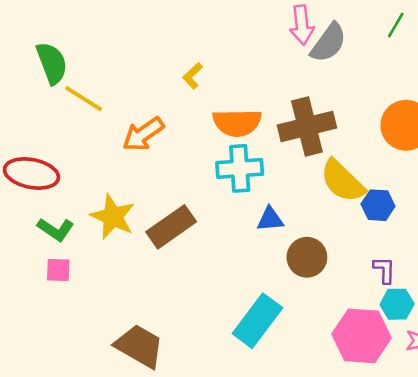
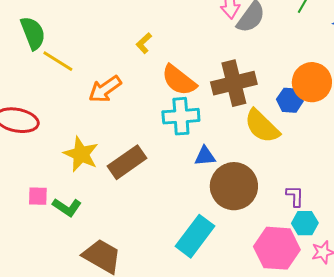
orange semicircle: (237, 123) -> (179, 80), turned 39
blue hexagon: (378, 205) -> (290, 100), moved
green L-shape: (56, 229) -> (67, 207), moved
brown circle: (307, 257) -> (234, 186), size x1.5

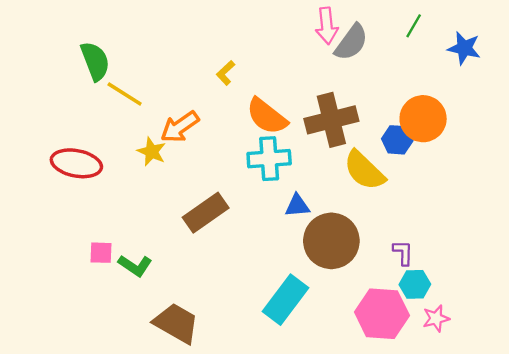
yellow star: (81, 154) -> (152, 152), moved, size x0.7

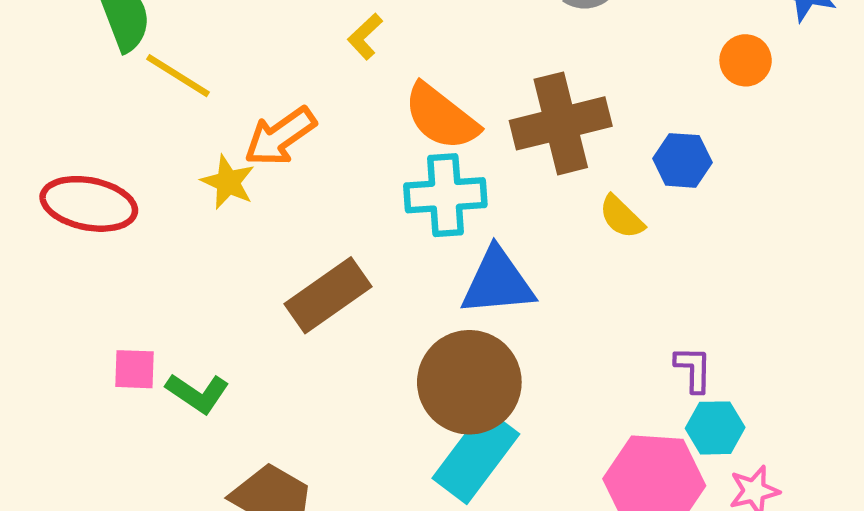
orange circle: (423, 119) -> (746, 60), moved, size x0.6
yellow semicircle: (364, 170) -> (622, 217), size x0.6
blue triangle: (297, 206) -> (498, 282), size x1.6
brown circle: (331, 241) -> (469, 382), moved

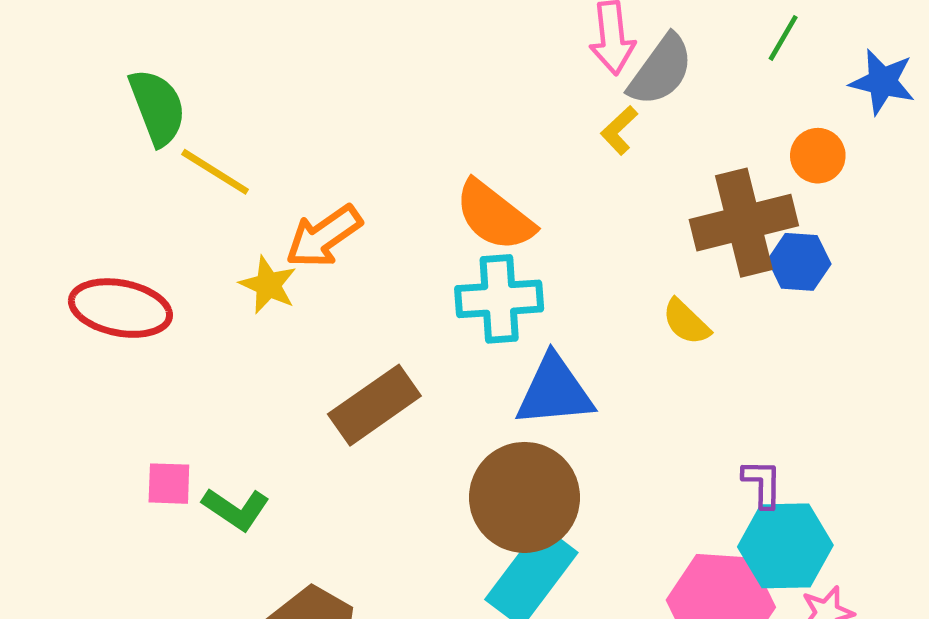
yellow L-shape: (365, 36) -> (619, 130), moved
brown cross: (561, 123) -> (744, 223), moved
blue hexagon: (682, 160) -> (799, 262), moved
cyan hexagon: (715, 428) -> (785, 546), size x1.5

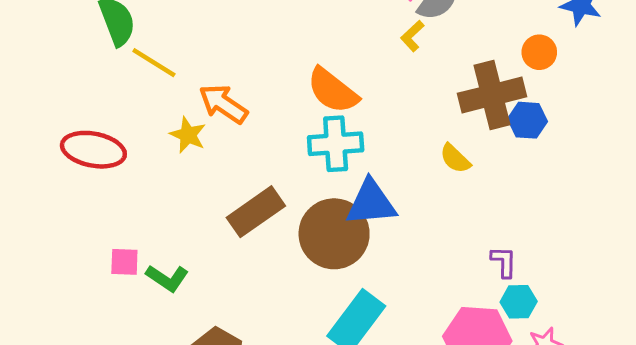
orange arrow: (324, 236) -> (223, 104), turned 69
brown circle: (525, 497) -> (334, 234), moved
cyan hexagon: (785, 546) -> (519, 302), size x0.6

